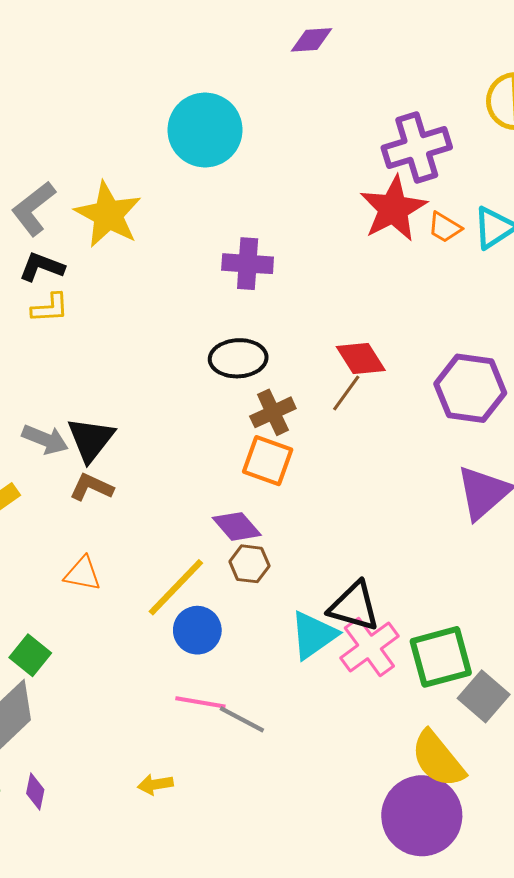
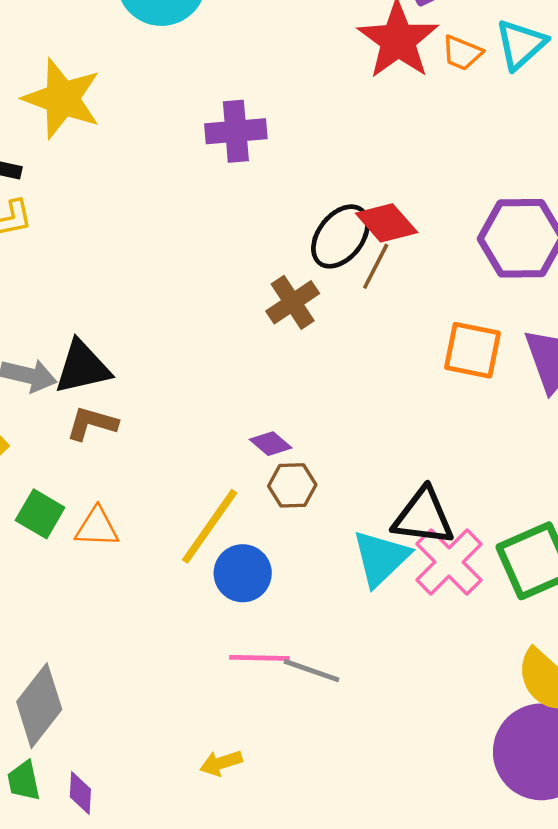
black ellipse: (238, 358) -> (340, 236), moved, turned -40
black triangle: (91, 439) -> (82, 367), turned 48
orange square: (268, 461) -> (472, 350), moved
purple diamond: (237, 526) -> (271, 444), size x0.7
green square: (30, 655) -> (40, 514), moved

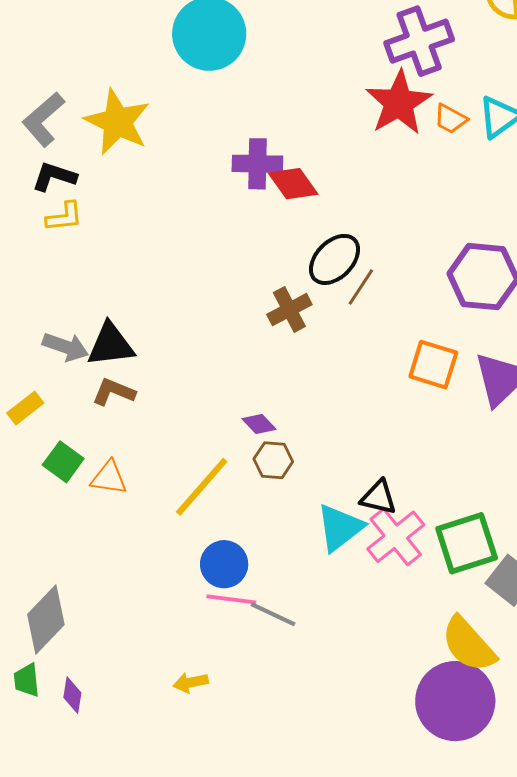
red diamond: (387, 223) -> (293, 184), moved
black triangle: (423, 517) -> (379, 497), size x0.7
blue circle: (243, 573) -> (224, 564), moved

